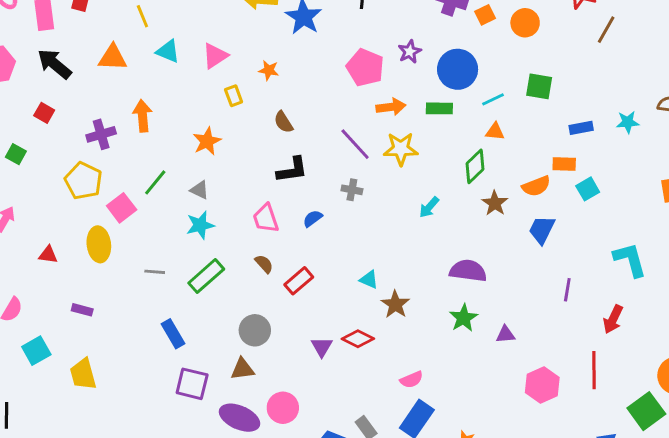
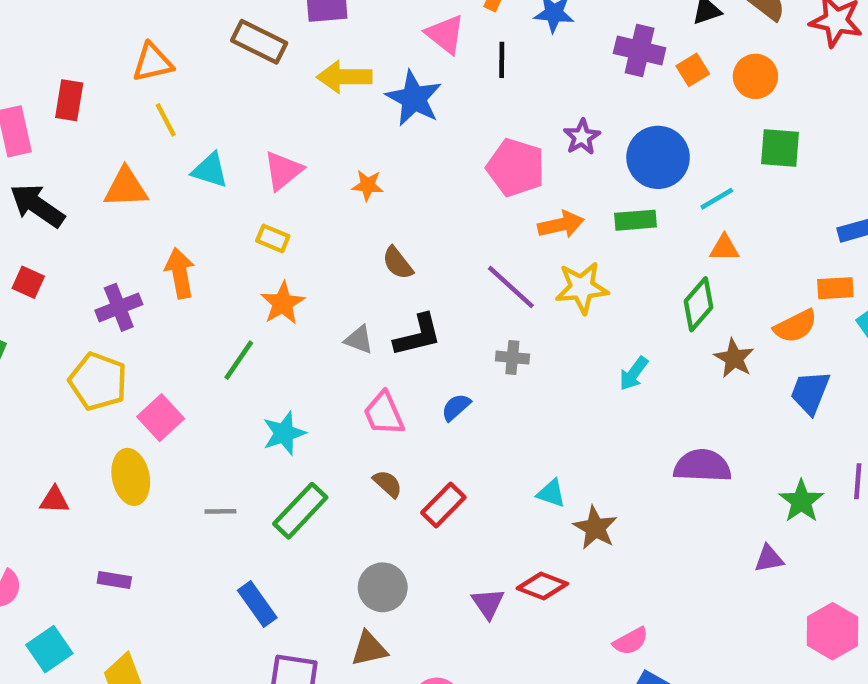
green square: (539, 86) -> (780, 148), moved
yellow rectangle: (234, 96) -> (273, 238), moved, turned -42
green line: (155, 182) -> (239, 360), moved
gray triangle: (200, 190) -> (359, 340), moved
green star: (464, 318) -> (801, 501), moved

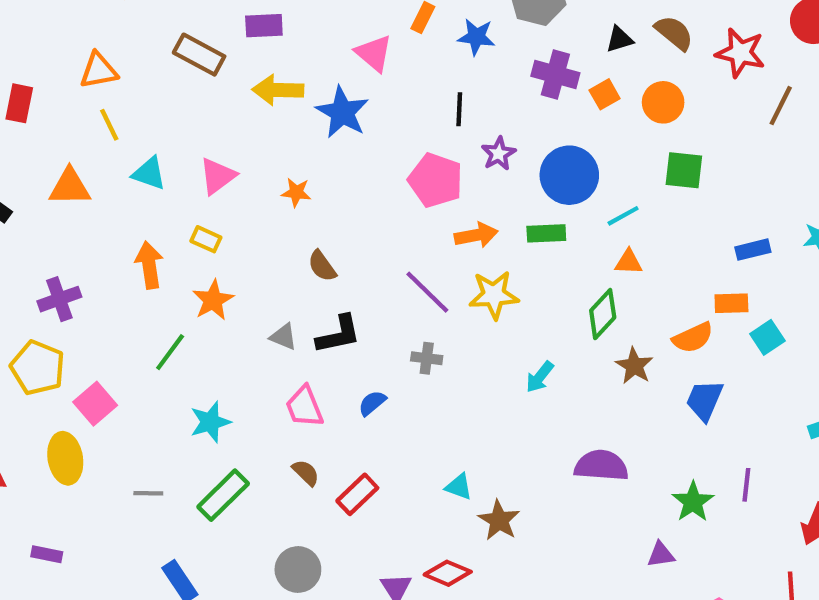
black line: (502, 60) -> (459, 109), moved
orange arrow: (180, 273) -> (149, 265), moved

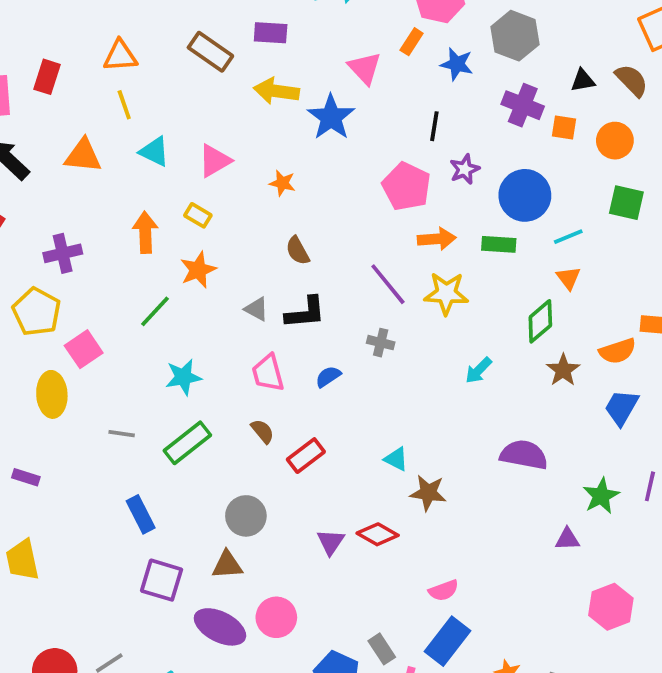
orange square: (605, 94) -> (564, 128), turned 32
orange triangle: (629, 262) -> (568, 278), turned 44
brown star: (499, 520) -> (428, 493), turned -30

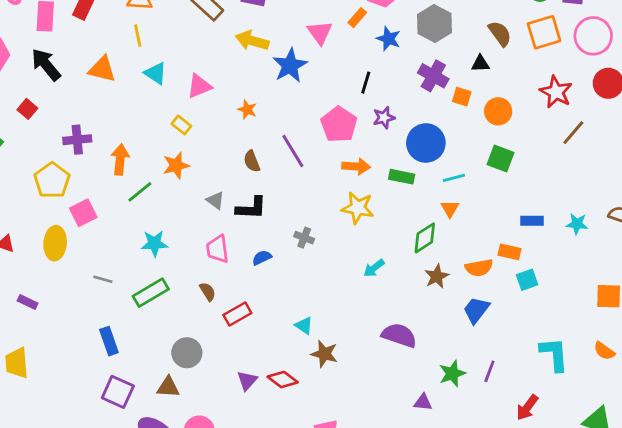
brown semicircle: (632, 80) -> (500, 34), moved
orange arrow: (145, 232) -> (120, 159), moved
purple line: (388, 284) -> (293, 151), moved

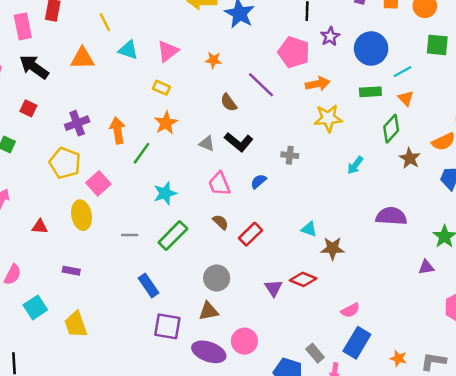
green rectangle: (402, 177) -> (370, 92), moved
black L-shape: (251, 208) -> (239, 142), turned 52

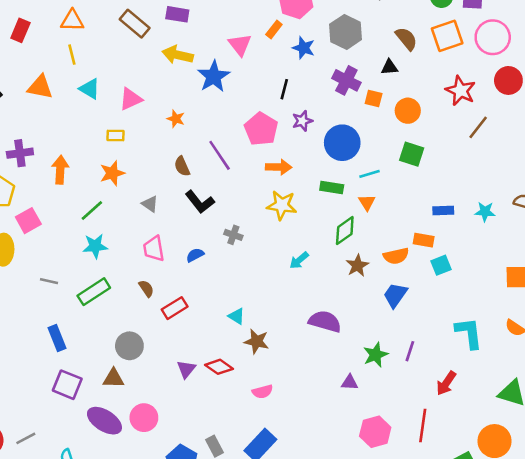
yellow rectangle: (161, 88) -> (116, 136), turned -35
black L-shape: (239, 142) -> (200, 202), moved
green line: (141, 153) -> (92, 211), moved
pink semicircle: (350, 310) -> (263, 392), moved

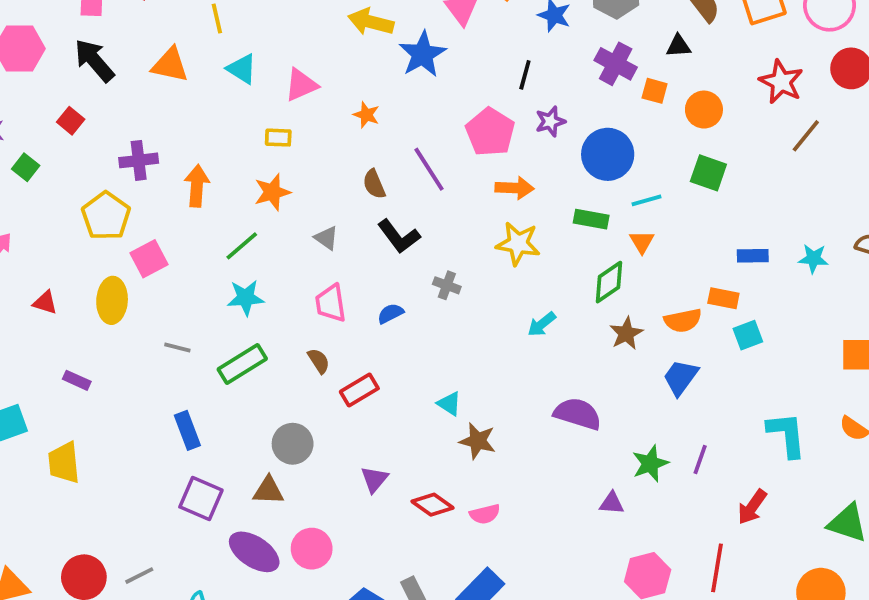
red diamond: (219, 367) -> (433, 505), moved

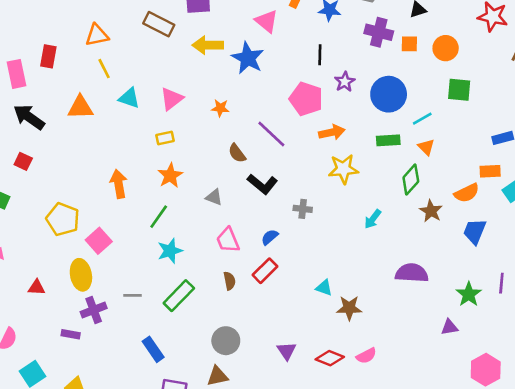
purple cross: (139, 160) -> (94, 310), moved
brown semicircle: (319, 361) -> (229, 281), turned 36
red rectangle: (359, 390) -> (265, 271), moved

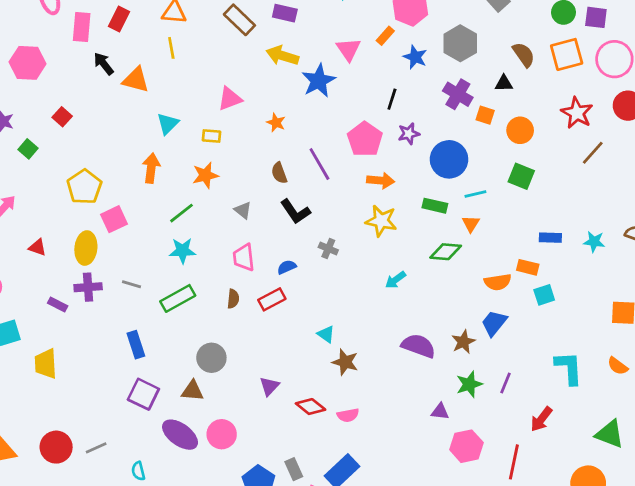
cyan triangle: (129, 98) -> (168, 124), moved, turned 40
black arrow: (29, 117) -> (104, 64), moved, size x0.7
green diamond: (411, 180) -> (446, 252), turned 36
brown star: (431, 211) -> (463, 342), moved
pink hexagon: (486, 370) -> (466, 446), moved

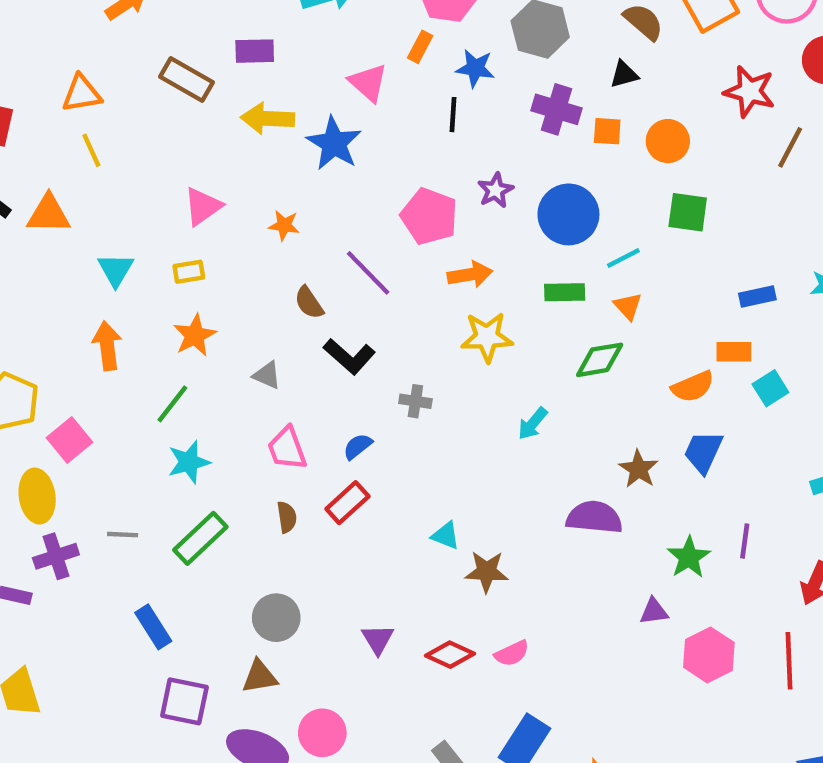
black line: (392, 99) -> (453, 115), moved
brown star: (463, 342) -> (639, 469), moved

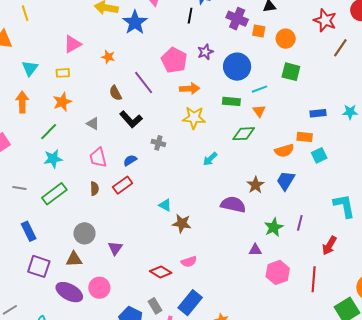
purple triangle: (378, 639) -> (115, 248), moved
red diamond: (450, 655) -> (161, 272), moved

